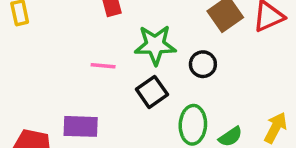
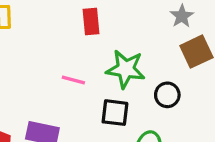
black square: (152, 92) -> (115, 113), turned 32

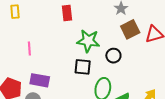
pink line: (73, 80) -> (29, 48), moved, turned 72

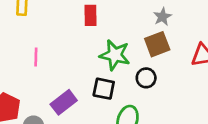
brown square: (130, 29) -> (157, 44), moved
purple rectangle: (40, 80) -> (64, 102), moved, turned -54

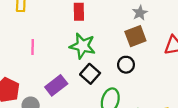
green star: (115, 55) -> (82, 46), moved
black square: (104, 89) -> (90, 74), turned 30

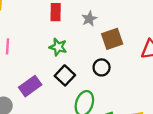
gray star: (140, 13) -> (89, 19), moved
green star: (82, 46) -> (58, 47), size x0.7

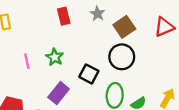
green star: (58, 47) -> (55, 57), moved, turned 30
black circle: (102, 67) -> (122, 57), size x1.5

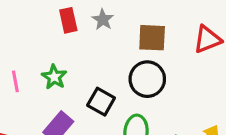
gray star: (97, 14) -> (103, 20), moved
brown square: (124, 27) -> (152, 38), turned 35

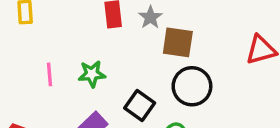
brown square: (152, 38) -> (178, 42), moved
green star: (54, 77) -> (92, 74), turned 30

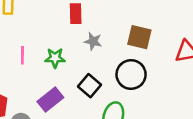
gray star: (150, 17) -> (93, 41), moved, turned -30
brown square: (178, 42) -> (139, 37), moved

